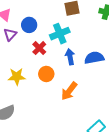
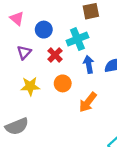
purple triangle: (10, 34) -> (24, 52), moved

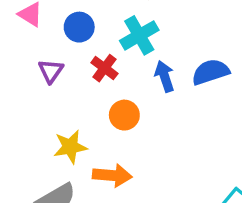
yellow star: (30, 86) -> (70, 147), moved
orange arrow: (88, 102) -> (112, 175), moved, turned -115

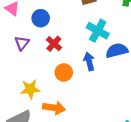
cyan cross: (139, 35) -> (98, 31), moved, turned -35
blue arrow: (165, 76) -> (89, 61), moved

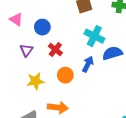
blue arrow: (89, 61) -> (88, 64), turned 42
yellow star: (30, 89) -> (35, 81), moved

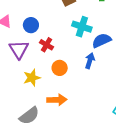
purple triangle: (26, 50) -> (19, 49), size x1.5
blue arrow: (88, 64) -> (90, 61), moved

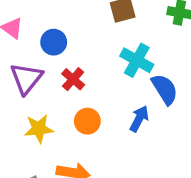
blue semicircle: (102, 40) -> (165, 89), turned 72

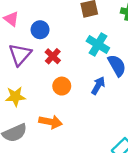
yellow star: (39, 129) -> (15, 97), moved

